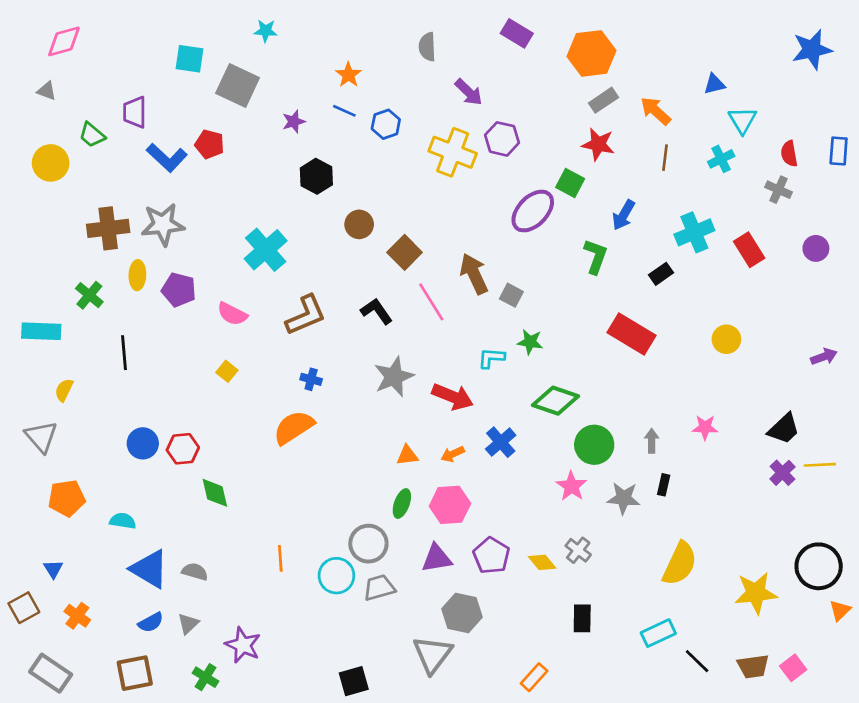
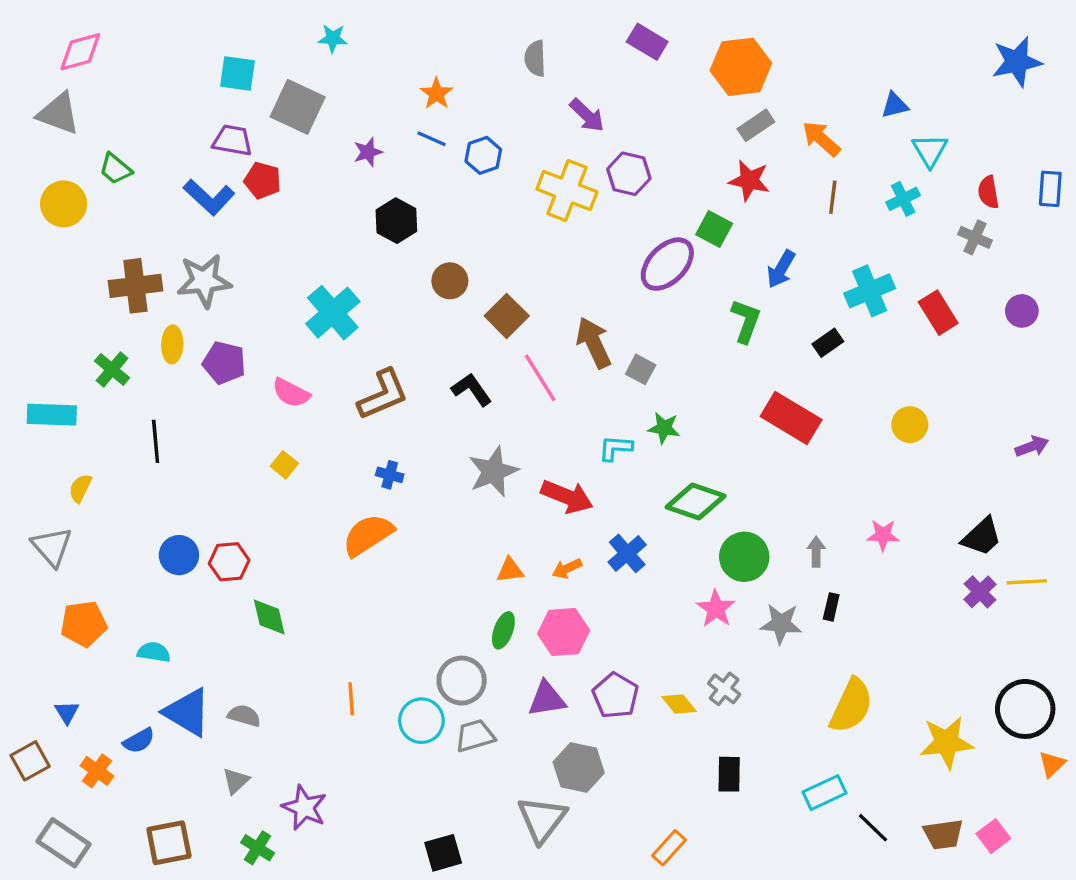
gray triangle: (47, 91) -> (59, 114), size x1.8
purple trapezoid: (135, 112) -> (232, 140), moved, turned 100
blue semicircle: (151, 622) -> (139, 741), moved

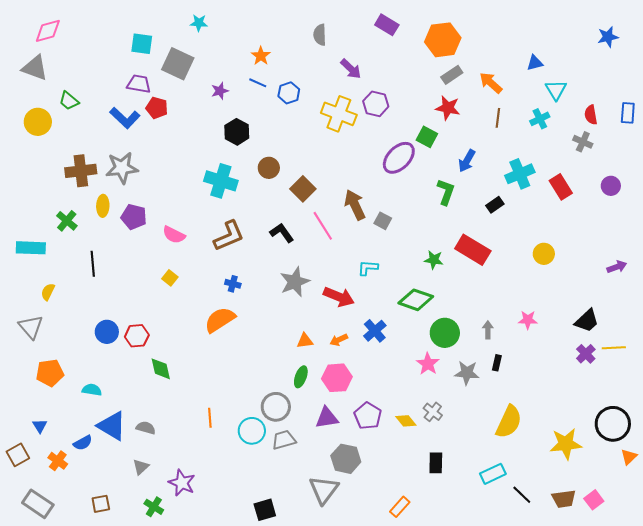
blue star: (1017, 62) -> (608, 37), size x0.7
cyan cross: (333, 313) -> (221, 181), moved, turned -32
green star: (664, 428) -> (434, 260), moved
brown square: (169, 843) -> (101, 504), size x0.7

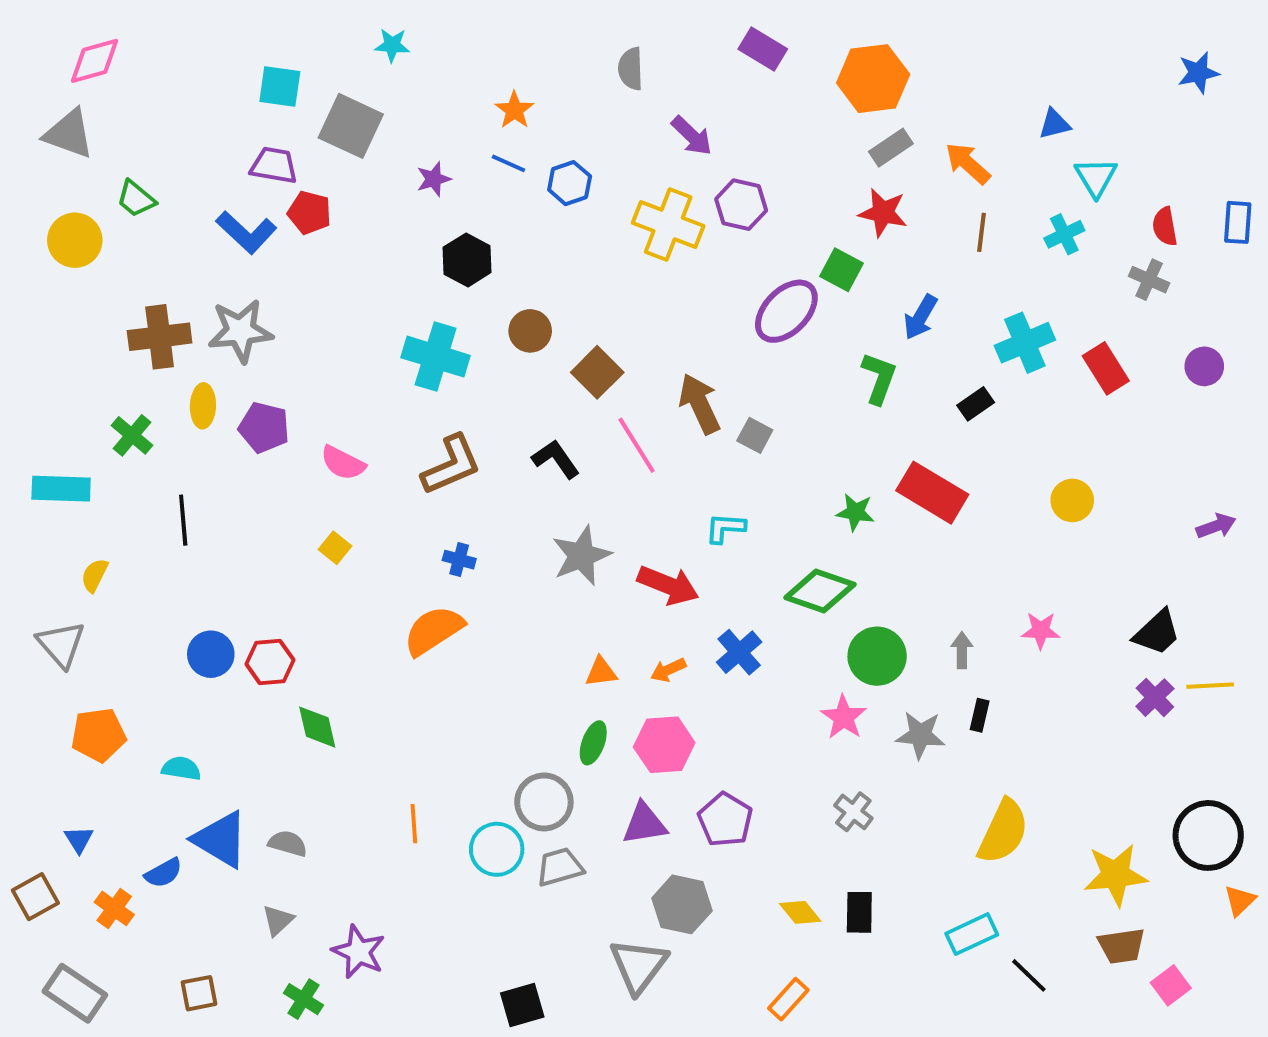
yellow diamond: (406, 421) -> (800, 912), moved
brown trapezoid: (564, 499) -> (1121, 946), moved

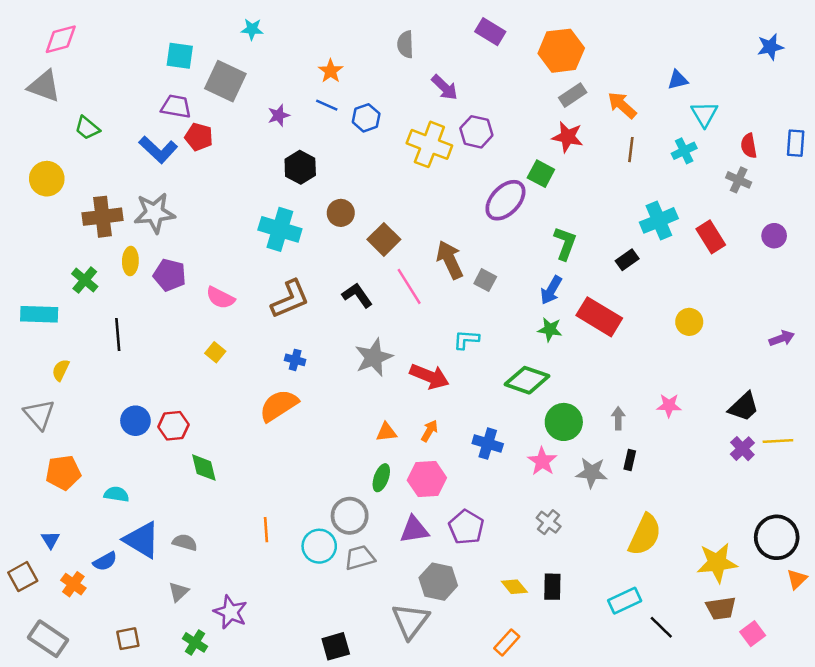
yellow circle: (75, 240) -> (47, 179), moved
blue arrow: (920, 317) -> (551, 290), moved
blue cross: (739, 652) -> (488, 444), moved, turned -32
orange arrow: (668, 670) -> (429, 431), turned 145

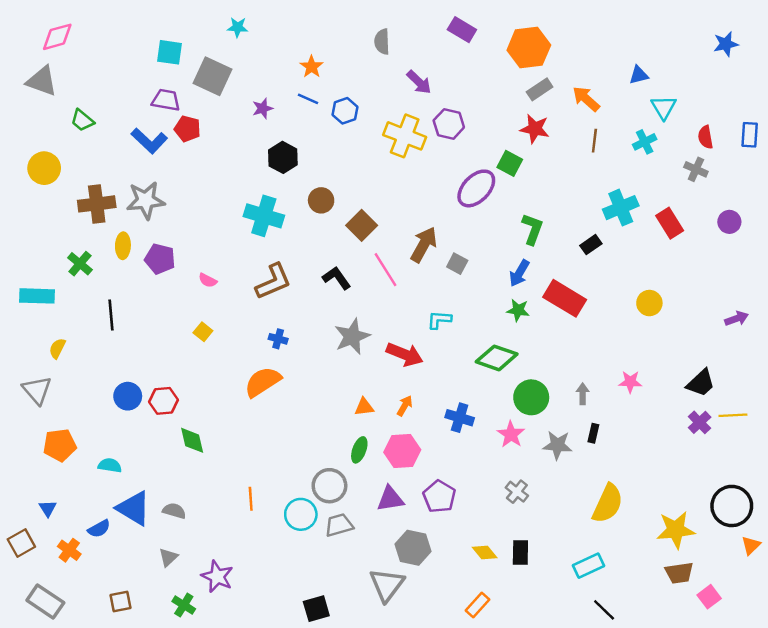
brown arrow: (450, 260) -> (424, 245), turned 54
pink semicircle: (220, 298) -> (208, 280), size x0.7
black line: (661, 627) -> (604, 610), moved

